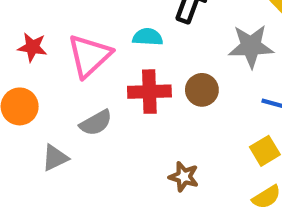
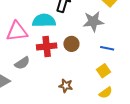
cyan semicircle: (148, 37) -> (44, 21), size x1.6
pink triangle: (89, 56) -> (17, 31), turned 40

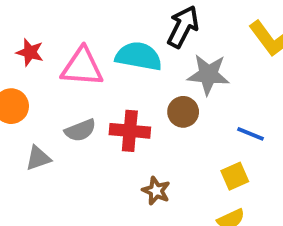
gray star: (93, 22) -> (208, 75), moved
red cross: (47, 46) -> (130, 131), moved

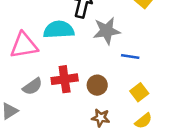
brown circle: (183, 112) -> (97, 85), moved
blue line: (251, 134) -> (130, 57), moved
brown star: (156, 191) -> (101, 118), moved

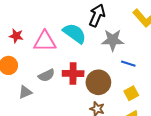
cyan semicircle: (59, 30) -> (75, 33), turned 30
brown circle: (97, 85) -> (98, 82), size x1.5

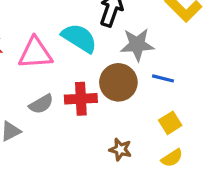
brown circle: (98, 82) -> (118, 82), moved

